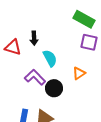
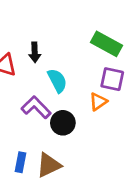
green rectangle: (84, 19) -> (107, 44), moved
purple square: (89, 42) -> (112, 79), moved

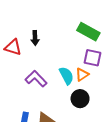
cyan semicircle: (57, 81) -> (66, 76), moved
black circle: (63, 123) -> (80, 99), moved

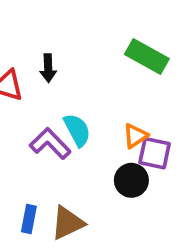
purple square: (93, 58) -> (155, 153), moved
cyan semicircle: (66, 76) -> (77, 130), moved

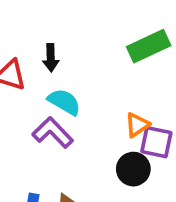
green rectangle: (147, 56) -> (149, 46), turned -54
cyan semicircle: (77, 130) -> (64, 102), moved, turned -32

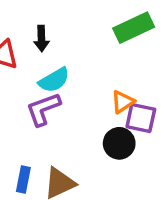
cyan semicircle: (64, 102) -> (54, 80), turned 120
purple L-shape: (53, 133) -> (43, 109), turned -66

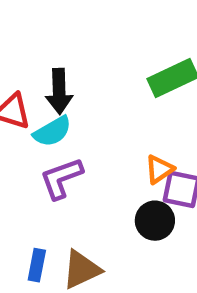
black arrow: (41, 39) -> (59, 91), size x1.4
cyan semicircle: (54, 80) -> (52, 131), moved

